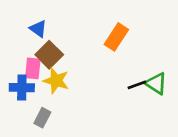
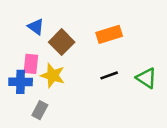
orange rectangle: (116, 37) -> (109, 34), turned 40
brown square: (49, 55) -> (62, 42), moved
black line: (137, 85) -> (109, 75), moved

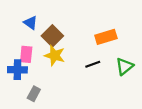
orange rectangle: (109, 34) -> (106, 37), moved
yellow star: (53, 75) -> (55, 56), moved
green triangle: (146, 78) -> (124, 66), turned 48

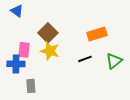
blue triangle: (31, 23) -> (17, 11), moved
gray rectangle: (34, 94) -> (31, 86), turned -32

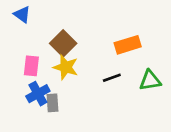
green triangle: (114, 61) -> (150, 80), turned 30
blue cross: (16, 64) -> (38, 94), moved, turned -30
gray rectangle: (31, 86) -> (52, 103), moved

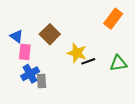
blue triangle: (22, 14) -> (17, 36), moved
orange rectangle: (128, 45) -> (113, 19), moved, turned -36
yellow star: (66, 67) -> (77, 53), moved

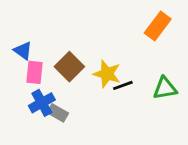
brown square: (50, 34) -> (69, 67), moved
gray rectangle: (41, 81) -> (58, 113), turned -56

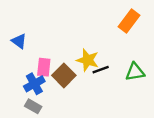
brown square: (69, 67) -> (64, 75), moved
pink rectangle: (35, 72) -> (44, 67), moved
gray rectangle: (58, 113) -> (33, 106), moved

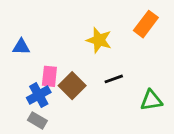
blue triangle: (19, 41) -> (21, 47), turned -35
yellow star: (88, 60) -> (99, 40), moved
green triangle: (135, 72) -> (151, 100), moved

